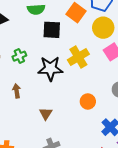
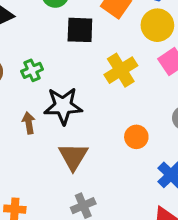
black star: (50, 69) -> (63, 106), moved
brown triangle: (46, 114) -> (73, 156), size x1.5

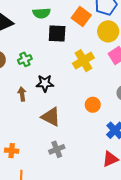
black star: (63, 106) -> (45, 83), size x0.7
brown triangle: (73, 156) -> (51, 117), turned -35

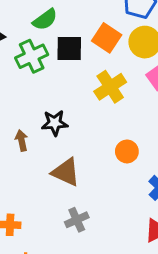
green semicircle: (42, 13) -> (45, 20), turned -30
orange square: (81, 16) -> (107, 38), moved
green cross: (25, 59) -> (32, 56), moved, size x1.5

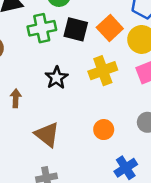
black star: (55, 123) -> (56, 78), moved, turned 30

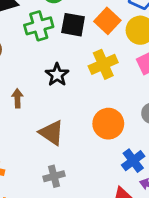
orange circle: (104, 130) -> (108, 124), size x1.5

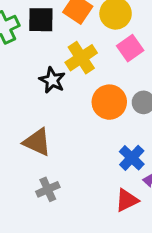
black star: (57, 75) -> (52, 80), moved
orange circle: (108, 124) -> (109, 102), moved

